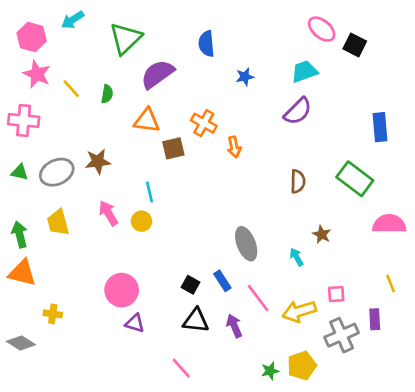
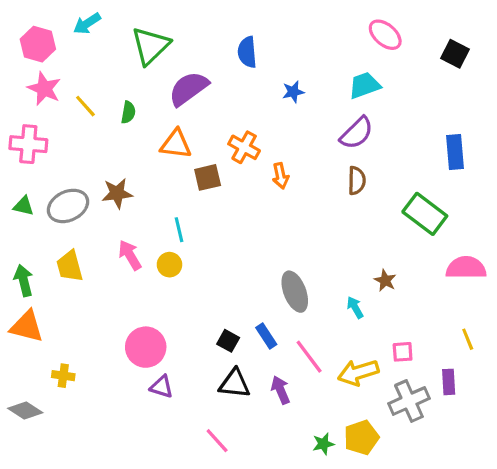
black square: (355, 45) -> (455, 54), moved
brown semicircle: (298, 181) -> (357, 181), moved

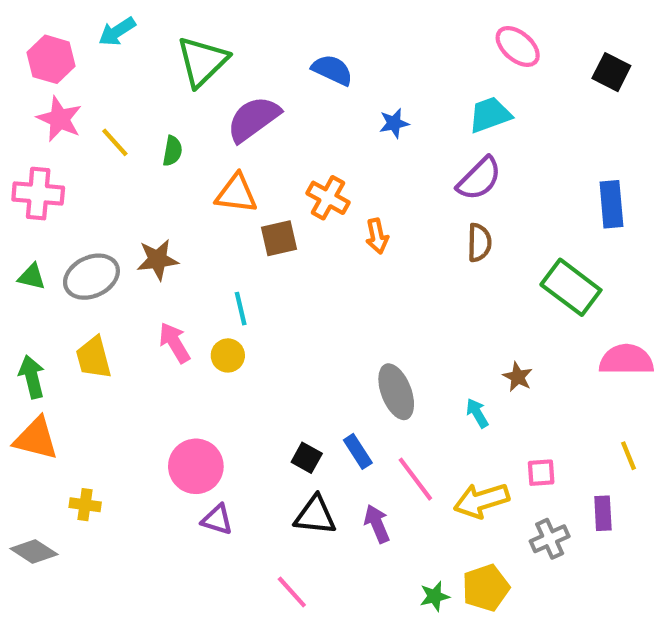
blue semicircle: (247, 52) -> (332, 70), turned 120
gray cross: (409, 401) -> (550, 539), size x0.7

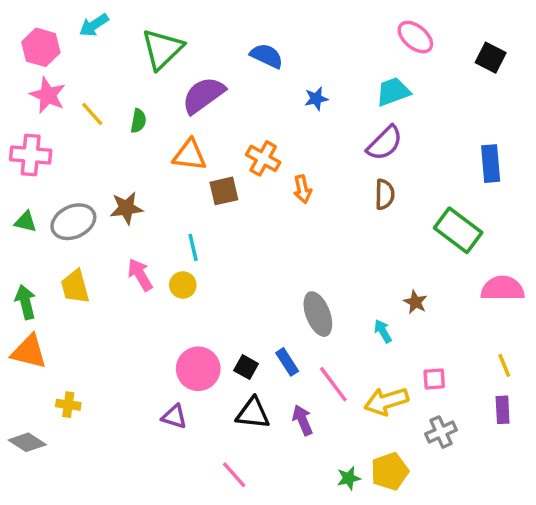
pink circle: (196, 466) -> (198, 369), moved
purple rectangle: (603, 513) -> (503, 410), moved

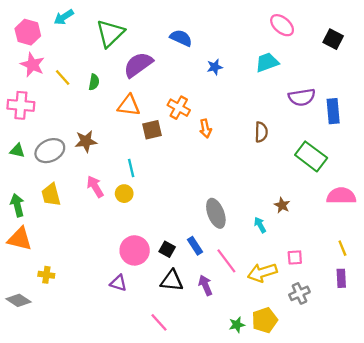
purple semicircle: (385, 143) -> (302, 97), moved, turned 36

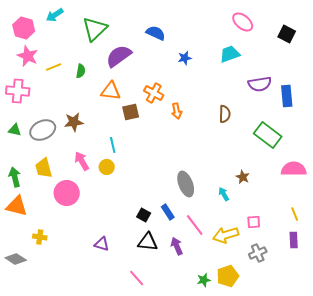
yellow line: (63, 77) -> (54, 67), turned -70
pink circle: (135, 250) -> (67, 193), moved

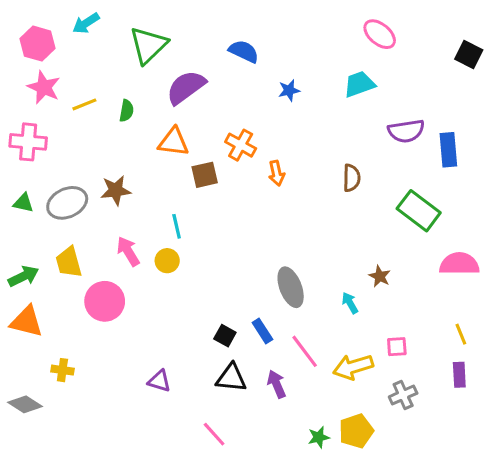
black square: (287, 34) -> (469, 54), moved
green arrow: (15, 177) -> (23, 276), turned 78

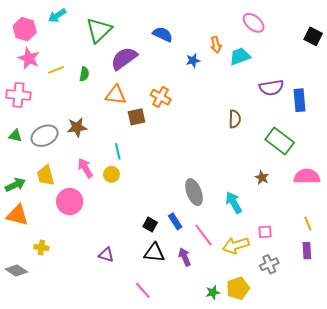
orange arrow: (277, 173) -> (216, 45), moved
brown star: (380, 276) -> (262, 177), moved
cyan arrow: (350, 303) -> (234, 203), size x1.5

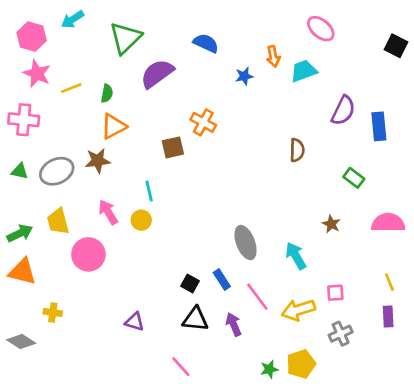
purple semicircle: (271, 88) -> (343, 111), turned -55
orange triangle: (116, 95) -> (113, 126), moved, turned -35
green rectangle: (280, 141) -> (354, 178), size x0.6

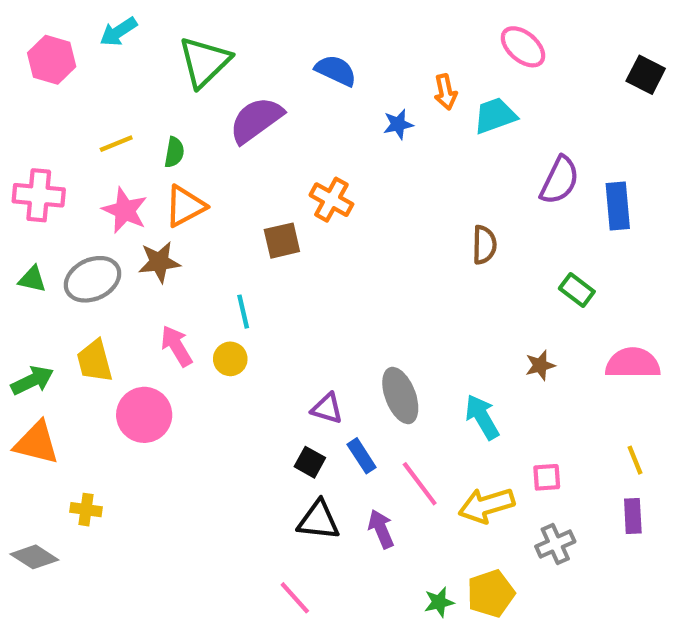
pink star: (37, 74) -> (125, 210), moved
brown star: (331, 224) -> (540, 365), turned 30
purple triangle: (135, 322) -> (327, 408), moved

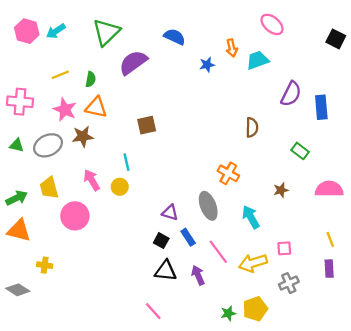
cyan arrow: (118, 32) -> (56, 31), moved
orange cross: (331, 200) -> (228, 173), moved
orange triangle: (185, 206) -> (96, 107), turned 40

